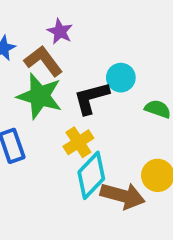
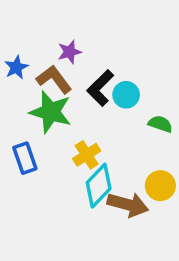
purple star: (60, 31) -> (69, 52), turned 30
black L-shape: (91, 98) -> (100, 88), moved, turned -30

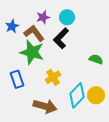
cyan circle: (126, 95) -> (67, 17), moved
cyan diamond: (99, 186) -> (77, 95), moved
brown arrow: (128, 204) -> (45, 106), moved

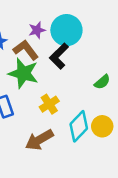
cyan circle: (67, 17) -> (66, 30), size x1.6
green semicircle: (96, 59) -> (102, 82), turned 120
brown arrow: (45, 106) -> (39, 140), turned 135

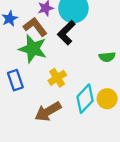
green semicircle: (102, 82) -> (107, 57), turned 35

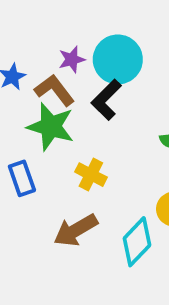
yellow cross: (57, 78) -> (91, 175), turned -30
cyan diamond: (85, 99) -> (137, 242), moved

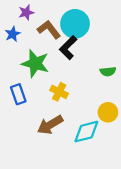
purple star: (72, 59) -> (26, 12), moved
brown L-shape: (55, 90) -> (49, 29), moved
cyan diamond: (137, 242) -> (86, 132), turned 32

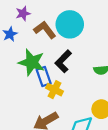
black L-shape: (68, 48) -> (63, 61), moved
blue rectangle: (18, 94) -> (44, 77), moved

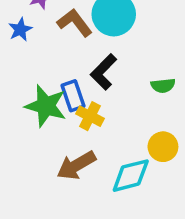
green star: (32, 62) -> (46, 106), moved

